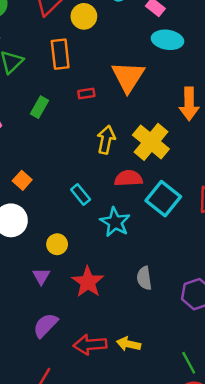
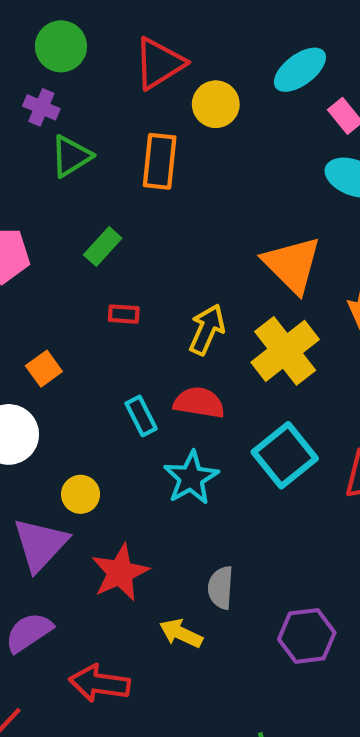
orange triangle: (128, 77) -> (292, 265), moved, turned -30
red rectangle: (86, 93) -> (124, 314), moved
red semicircle: (128, 178) -> (199, 403), moved
purple triangle: (41, 276) -> (40, 544), size x1.8
yellow arrow: (129, 344) -> (181, 633), moved

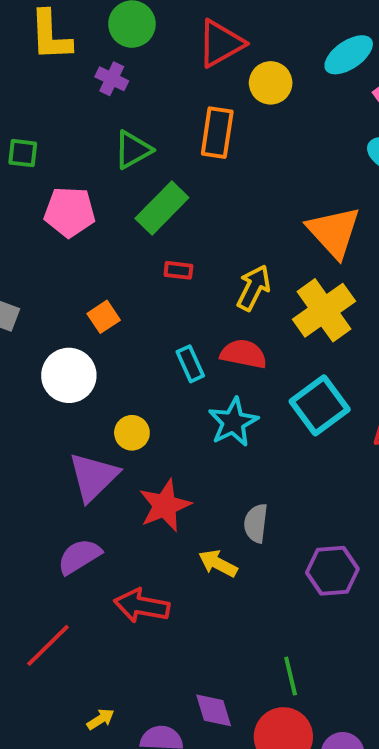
green triangle: (71, 156) -> (133, 150), moved
green rectangle: (103, 247) -> (162, 208), size x1.5

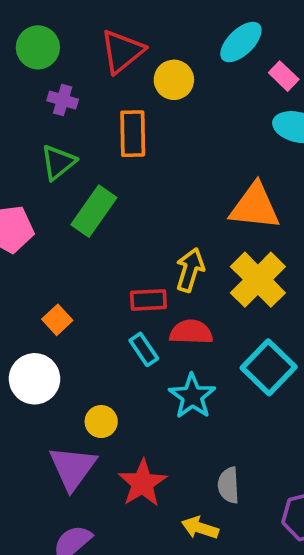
purple cross: (112, 79) -> (63, 100), moved
orange triangle: (334, 232) -> (255, 207), turned -32
red rectangle: (178, 270) -> (148, 300), moved, size x1.4

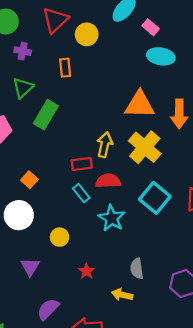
orange rectangle: (133, 134) -> (65, 68), size x0.7
purple triangle: (73, 468) -> (30, 267), moved, size x0.7
red star: (142, 483) -> (86, 271), size x0.6

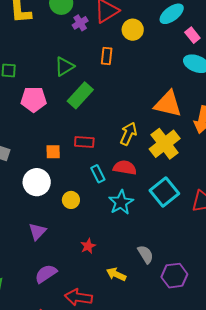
purple cross: (23, 51) -> (80, 23), moved, turned 35
red rectangle: (82, 164) -> (84, 142), moved
orange square: (29, 180) -> (53, 152), turned 35
yellow circle: (60, 237) -> (71, 200), moved
gray semicircle: (137, 269) -> (146, 254), moved, turned 144

